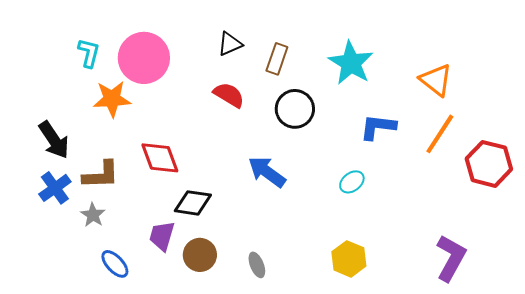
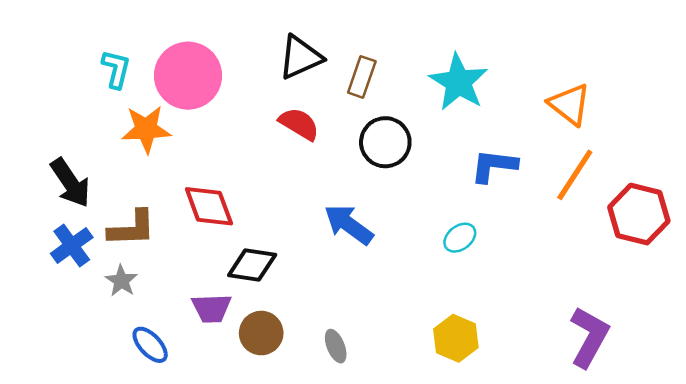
black triangle: (230, 44) -> (300, 57), size x1.4
purple trapezoid: (162, 236) -> (212, 308), turned -108

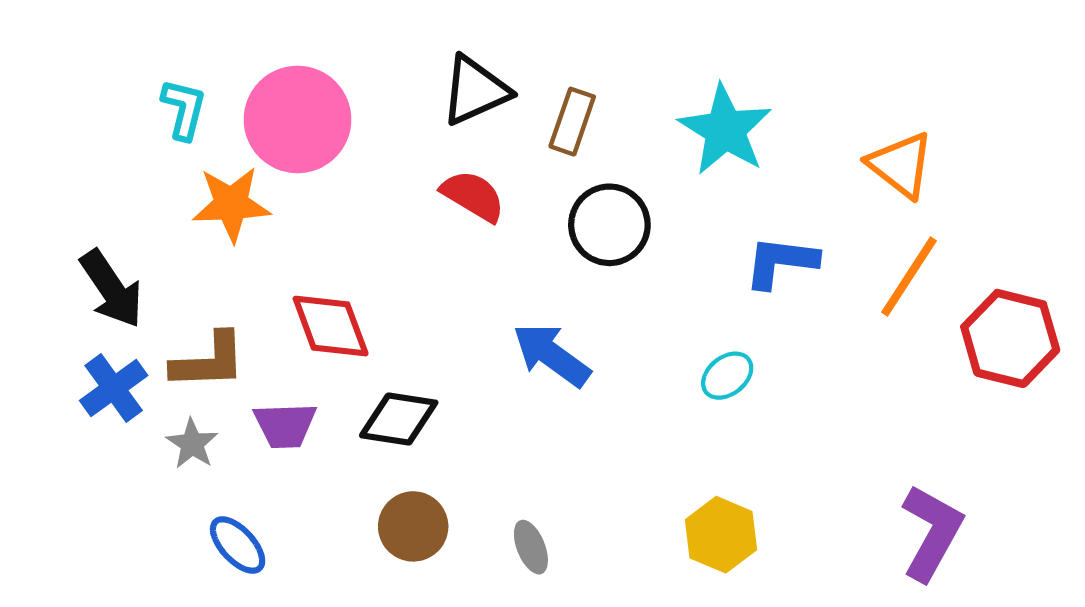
purple trapezoid: (212, 308) -> (285, 425), moved

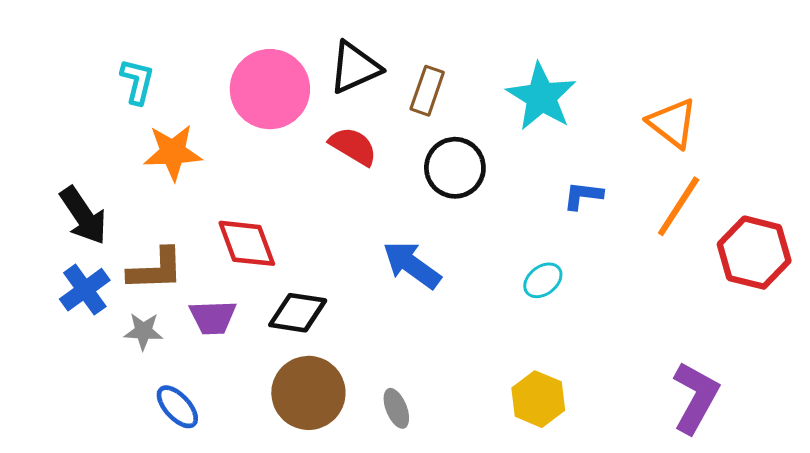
pink circle: (297, 119) -> (270, 89), moved
blue L-shape: (781, 262) -> (583, 196), size x0.7
gray star: (192, 444) -> (143, 331), turned -30
brown circle: (413, 526) -> (308, 393), size x1.4

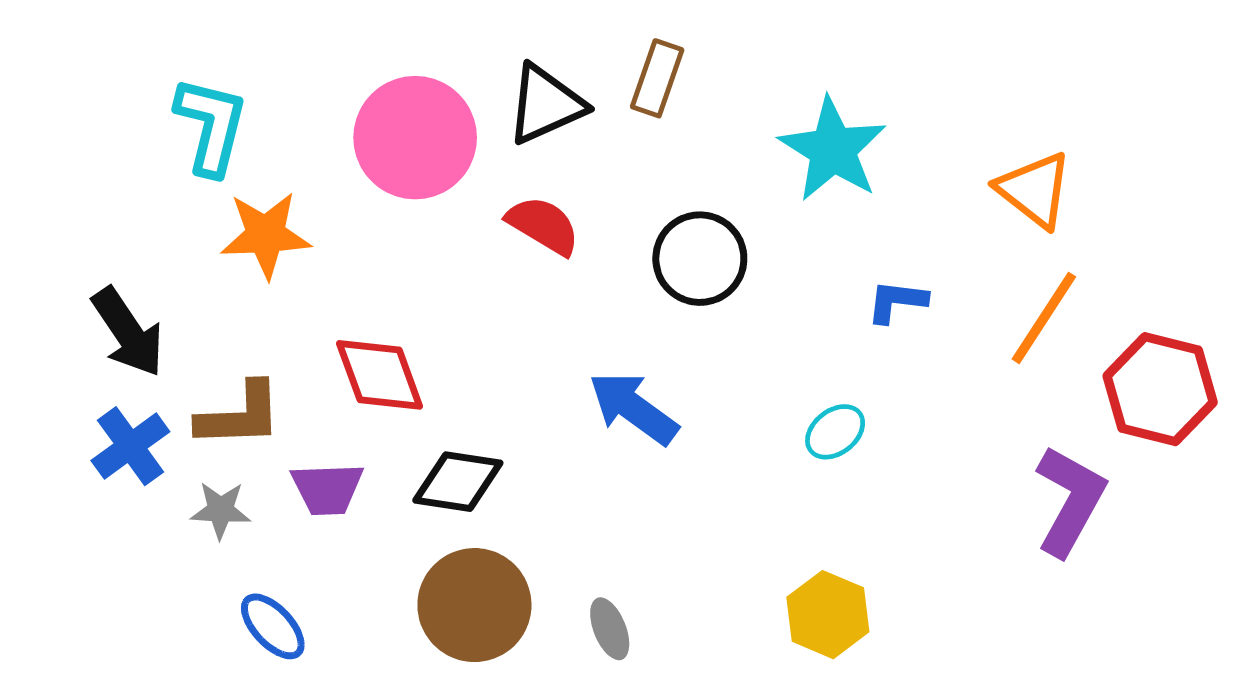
cyan L-shape: (137, 81) -> (211, 126), size x1.4
brown rectangle: (427, 91) -> (657, 78), moved
purple L-shape: (696, 398) -> (1070, 501), moved

